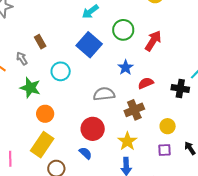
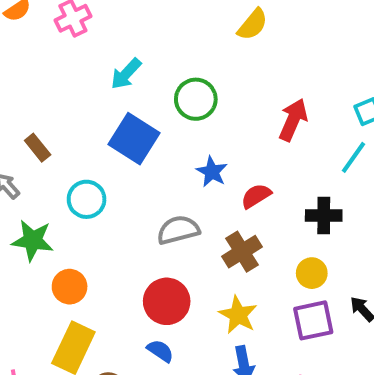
red arrow: (153, 41) -> (293, 120), moved
black cross: (180, 89) -> (324, 216), moved
purple square: (165, 150) -> (313, 320), size x1.5

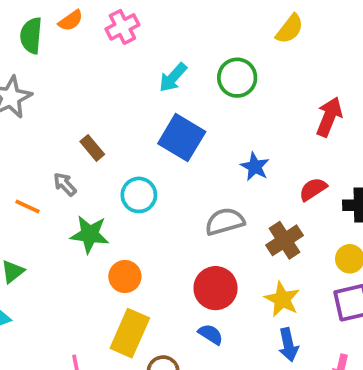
green circle: (196, 99) -> (237, 78), moved
red semicircle: (256, 196) -> (313, 189), moved

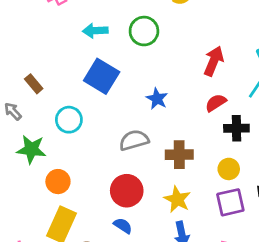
cyan arrow: (173, 77) -> (95, 31), turned 45
red semicircle: (313, 189) -> (216, 103), moved
brown cross: (285, 240) -> (179, 155), turned 32

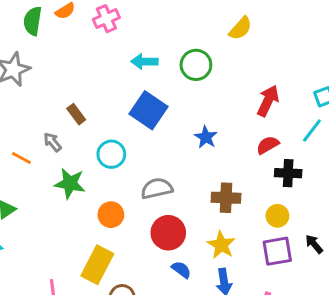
gray semicircle: (134, 140) -> (157, 188), moved
orange circle: (58, 182) -> (111, 215), moved
blue semicircle: (123, 226) -> (181, 270), moved

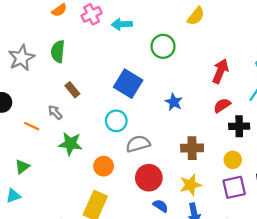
green semicircle: (33, 21) -> (58, 51), moved
cyan arrow: (144, 62) -> (122, 24), moved
cyan circle: (111, 154) -> (116, 121), moved
yellow star: (221, 245) -> (190, 185), turned 30

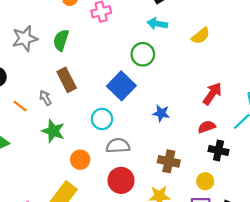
cyan arrow: (122, 24) -> (157, 24), moved
green circle: (163, 46) -> (143, 54), moved
brown rectangle: (72, 90) -> (67, 80), size x1.5
blue star: (174, 102) -> (161, 113), turned -30

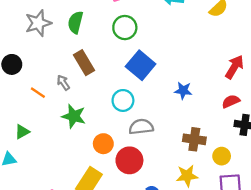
green circle: (143, 54) -> (125, 28), moved
red circle: (121, 180) -> (129, 160), moved
yellow circle: (205, 181) -> (222, 156), moved

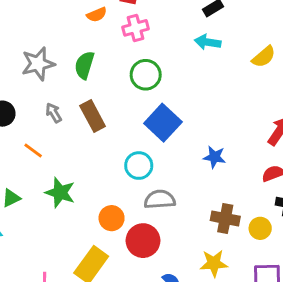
gray arrow: (63, 83) -> (54, 113), moved
green star: (74, 116) -> (60, 193), moved
yellow circle: (222, 156) -> (260, 228), moved

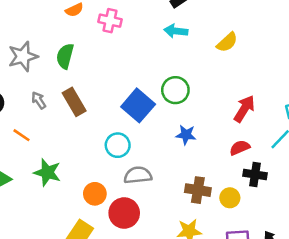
pink cross: (135, 28) -> (110, 21), turned 30
green circle: (146, 75) -> (175, 90), moved

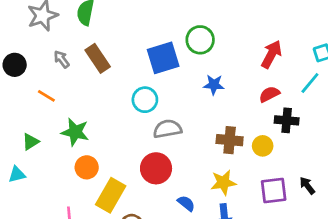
blue square: (138, 105) -> (163, 58), turned 36
orange circle: (95, 194) -> (87, 167), moved

